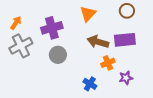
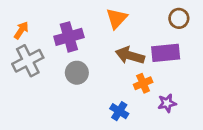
brown circle: (127, 11) -> (179, 18), moved

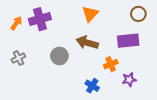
purple cross: (69, 37) -> (40, 19), moved
brown arrow: (130, 55) -> (87, 43), moved
gray cross: (28, 61) -> (18, 58), moved, size x0.6

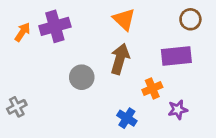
orange triangle: (90, 14) -> (124, 19), turned -30
brown arrow: (87, 43) -> (120, 59), turned 90
gray cross: (18, 58) -> (17, 107), moved

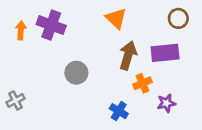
purple cross: (55, 26) -> (51, 25), turned 36
orange arrow: (22, 32) -> (21, 30), turned -30
brown arrow: (120, 59) -> (128, 55), moved

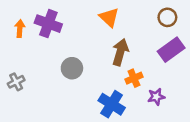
purple rectangle: (165, 53) -> (171, 50), moved, turned -30
gray cross: (15, 100) -> (16, 82), moved
blue cross: (119, 111) -> (112, 104), size x1.5

